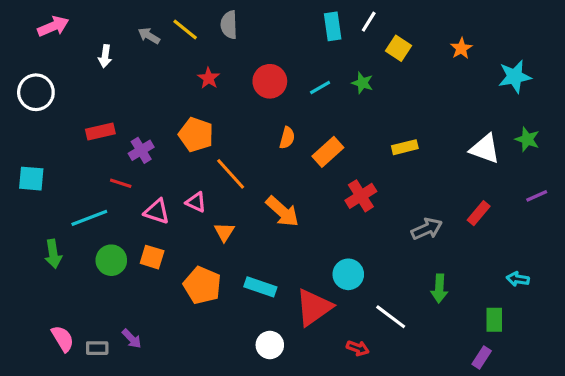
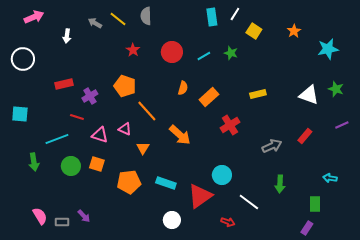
orange pentagon: (202, 285) -> (129, 182), turned -30

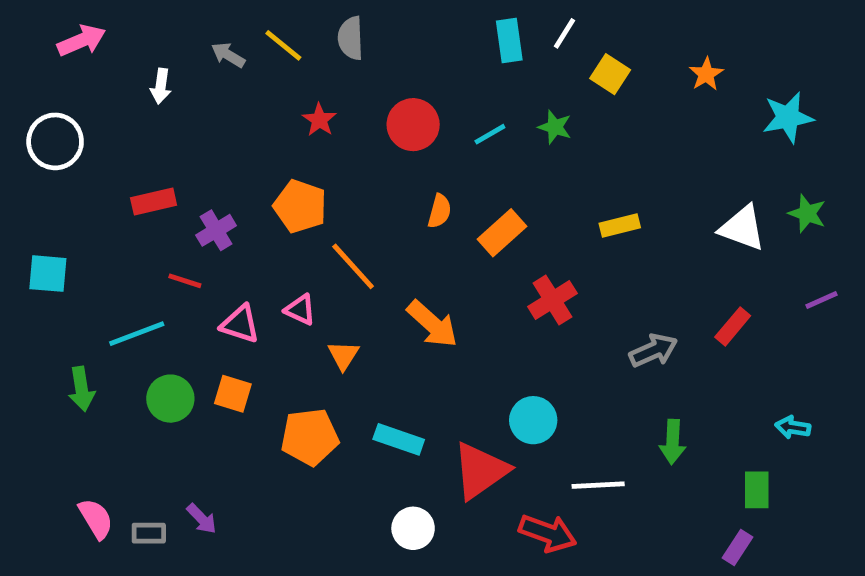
white line: (249, 202) -> (598, 485), turned -40
red arrow: (228, 222) -> (548, 533), size x1.6

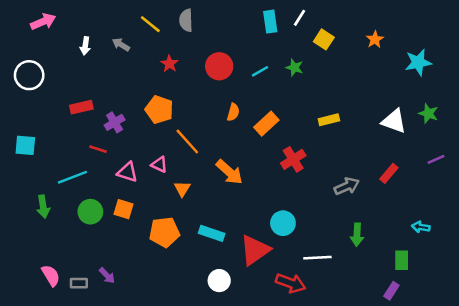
gray arrow: (228, 55) -> (121, 45), moved

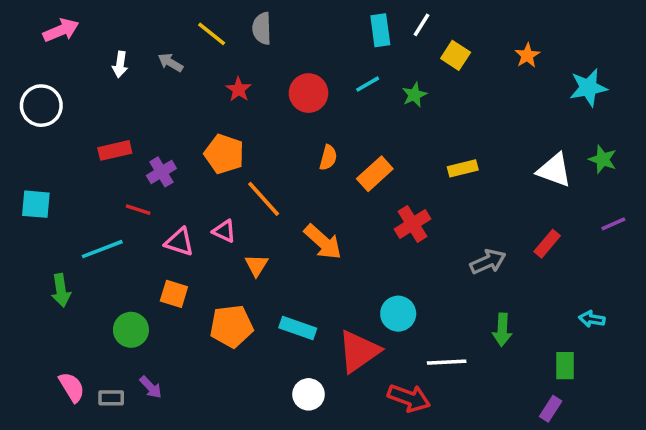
green star: (294, 68) -> (414, 95), turned 30
cyan line: (260, 71) -> (368, 84), moved
green circle: (90, 212) -> (131, 330), moved

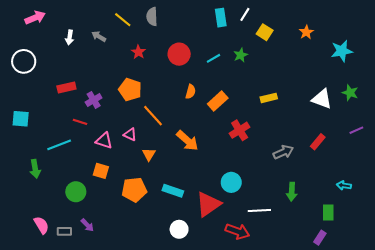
cyan line: (368, 84) -> (213, 58), moved

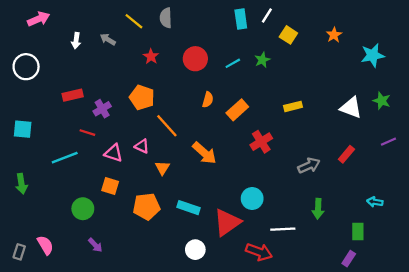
green arrow: (35, 169) -> (21, 184), moved
gray rectangle: (64, 231) -> (19, 252), moved, turned -72

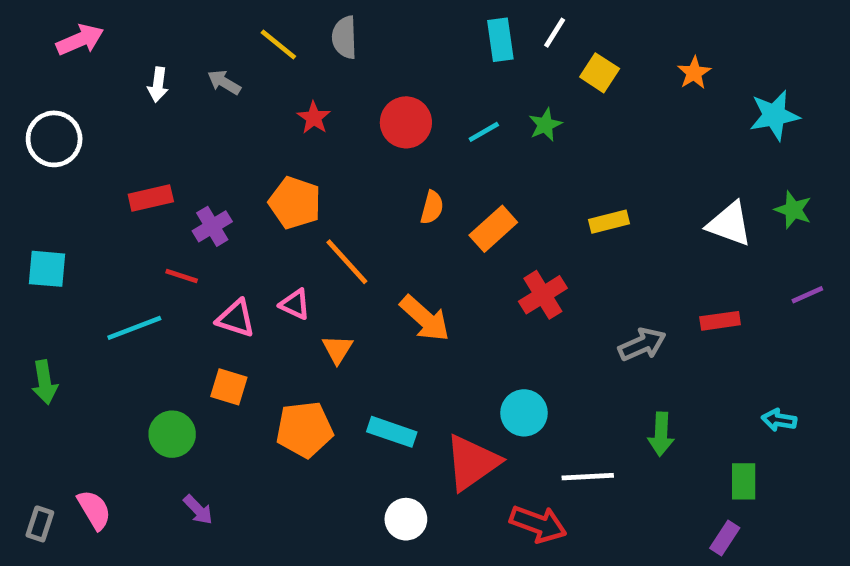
red rectangle: (346, 154) -> (720, 321), turned 42

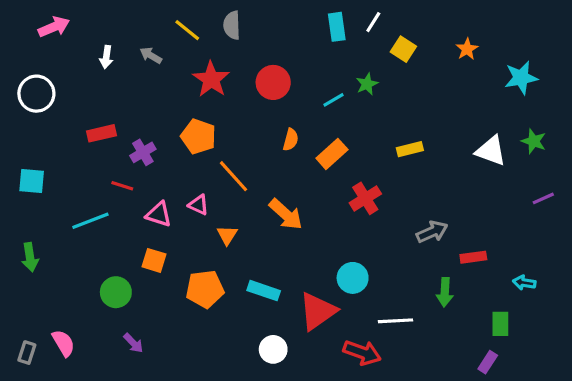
red star: (314, 118) -> (211, 79), size x1.6
cyan line: (484, 132) -> (334, 100), moved
red rectangle: (720, 321) -> (473, 257), moved

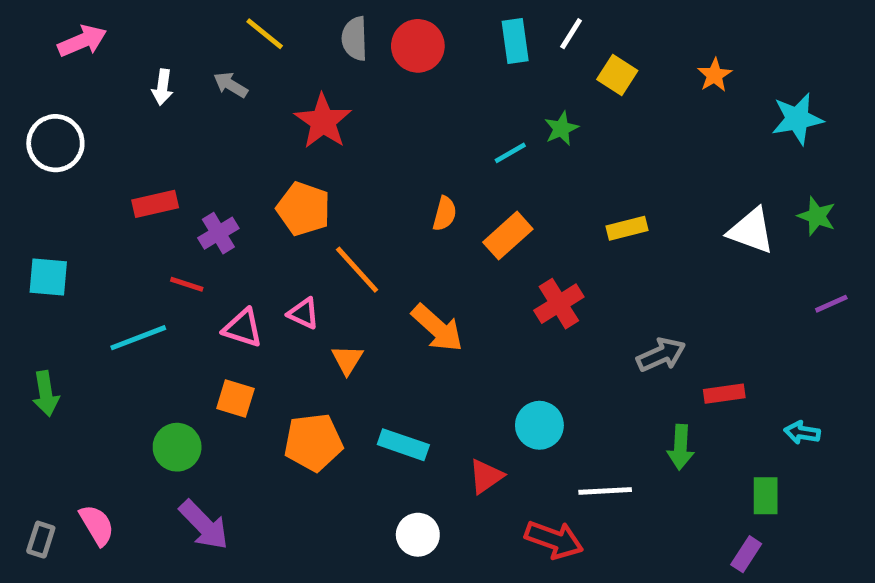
yellow line: (187, 30) -> (265, 34), moved
red circle: (273, 82) -> (418, 46), moved
red triangle: (318, 311) -> (486, 476), size x0.6
purple arrow: (133, 343) -> (204, 525), size x1.6

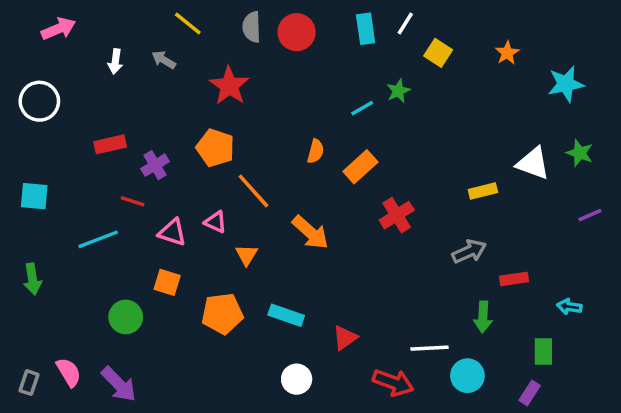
yellow rectangle: (627, 228) -> (483, 191), moved
cyan circle: (539, 425) -> (467, 376), moved
purple arrow: (204, 525) -> (119, 384), moved

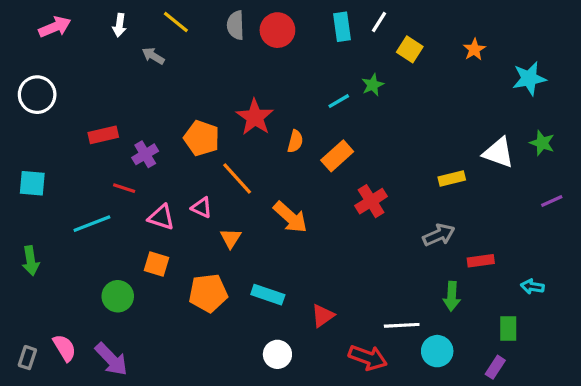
white arrow: (115, 62) -> (119, 25), moved
red star: (229, 86) -> (255, 117), moved

